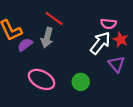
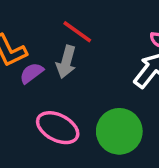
green circle: (81, 82) -> (119, 131), size x1.6

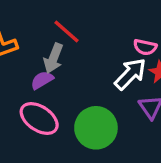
purple semicircle: (32, 73) -> (42, 80), moved

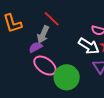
white arrow: (130, 74) -> (89, 46), turned 75
pink ellipse: (39, 118) -> (45, 66), moved

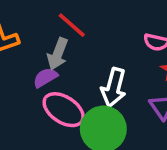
white arrow: (89, 46) -> (114, 88), moved, turned 75

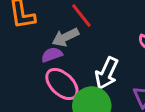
gray arrow: (58, 54) -> (65, 37), turned 32

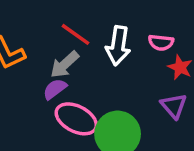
white arrow: (107, 73) -> (118, 46), moved

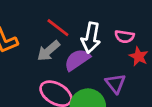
purple semicircle: (55, 89) -> (77, 60), moved, size x1.4
purple triangle: (174, 106) -> (115, 83), moved

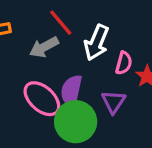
pink semicircle: (124, 37) -> (124, 63), moved, turned -96
purple semicircle: (77, 60) -> (71, 91), moved, turned -56

